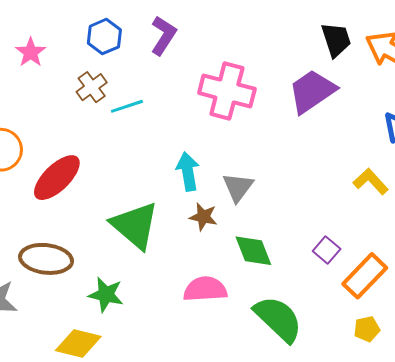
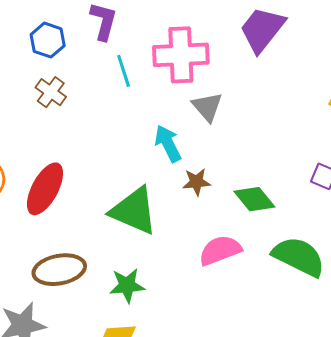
cyan line: (127, 106) -> (124, 71), moved, turned -72
gray triangle: (238, 187) -> (207, 107), moved

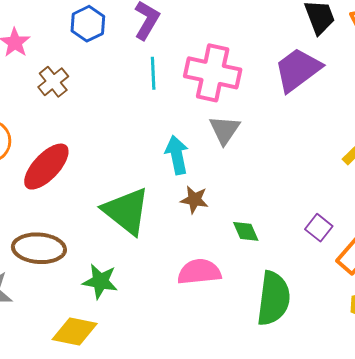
brown cross: (51, 92) -> (53, 82), moved
green diamond: (254, 199) -> (246, 231), size x0.7
green semicircle: (299, 257) -> (273, 298), turned 56

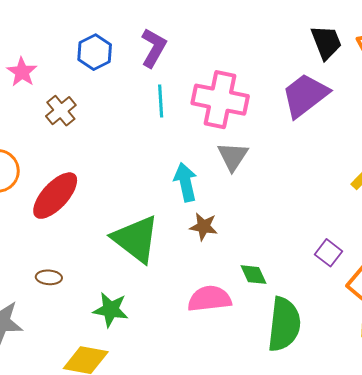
green diamond: (246, 231) -> (253, 275), moved
brown ellipse: (39, 248) -> (49, 277), size x0.5

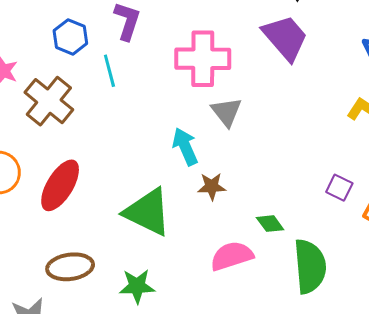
purple trapezoid: (305, 95) -> (285, 38), turned 98
cyan line: (161, 101) -> (109, 71), moved
brown cross: (61, 111) -> (49, 101), size x1.6
brown ellipse: (49, 277) -> (70, 267), size x1.8

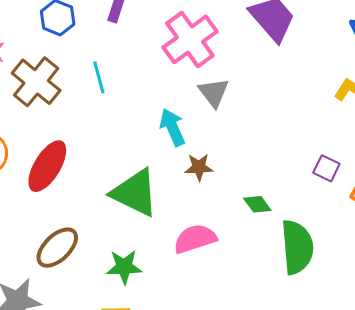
pink cross: (203, 59) -> (190, 39), turned -36
cyan line: (109, 71) -> (99, 77), moved
pink semicircle: (232, 256) -> (195, 239), moved
brown ellipse: (70, 267) -> (57, 248), turned -36

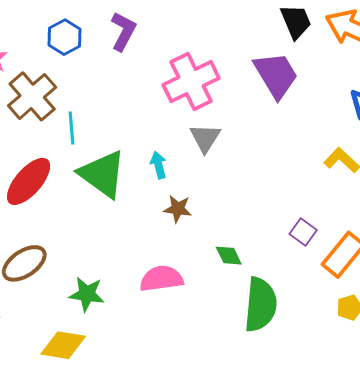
cyan line: (99, 77) -> (71, 128), moved
cyan arrow: (172, 127) -> (159, 165), size x0.7
green triangle: (135, 193) -> (102, 174), moved

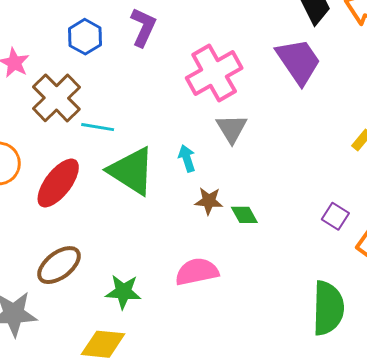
cyan line: (71, 128) -> (98, 127), turned -72
green diamond: (229, 256) -> (244, 215), moved
green semicircle: (261, 305) -> (328, 308), moved

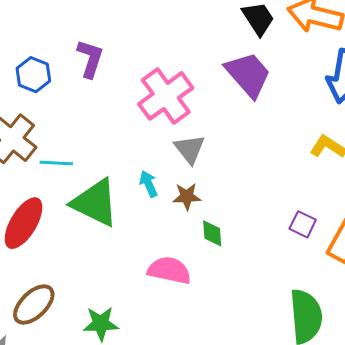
brown star: (209, 201) -> (187, 196), moved
green diamond: (244, 215) -> (212, 233), turned 32
pink semicircle: (197, 272) -> (169, 270), moved, turned 30

